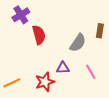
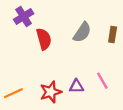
gray semicircle: (78, 43) -> (82, 32), moved
purple triangle: (63, 68) -> (77, 86), moved

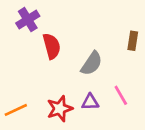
gray semicircle: (82, 32) -> (92, 63), moved

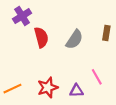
gray semicircle: (92, 63) -> (74, 39), moved
purple triangle: (90, 102) -> (77, 91), moved

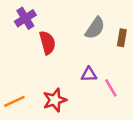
gray semicircle: (74, 39) -> (95, 28), moved
purple triangle: (77, 91) -> (89, 74), moved

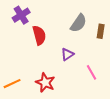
purple triangle: (89, 74) -> (67, 54), moved, turned -32
red star: (55, 100) -> (45, 83), turned -30

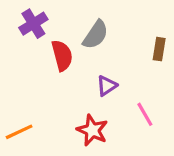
gray semicircle: (78, 23) -> (96, 35), moved
red star: (45, 83) -> (92, 130), moved

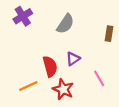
red semicircle: (62, 55) -> (50, 66), moved
orange line: (19, 132) -> (28, 86), moved

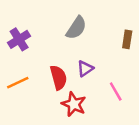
purple cross: (23, 16) -> (19, 39), moved
orange line: (28, 86) -> (18, 83), moved

